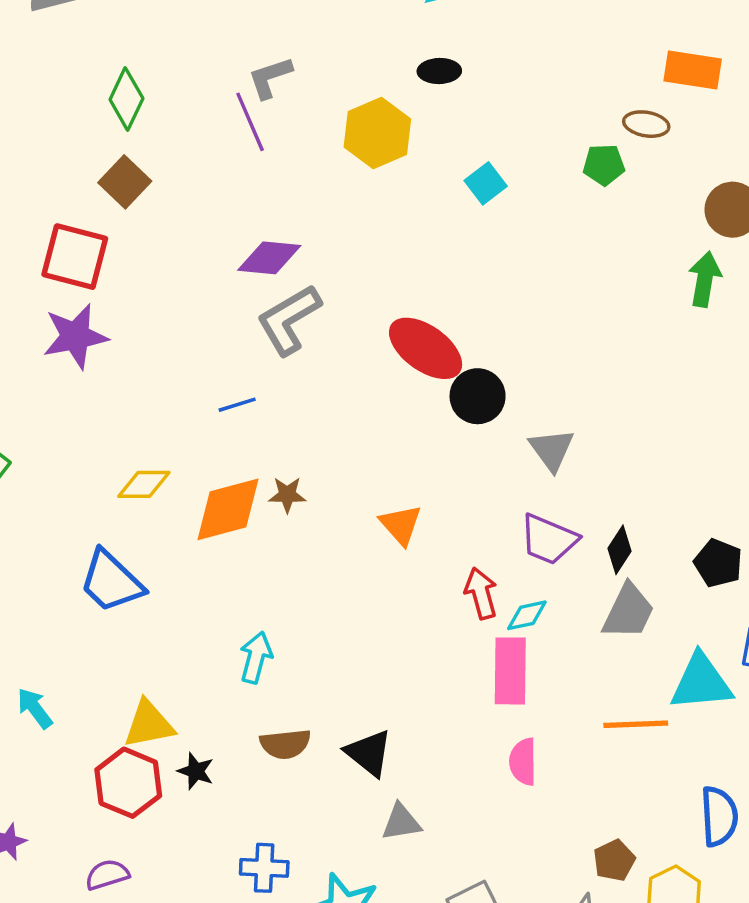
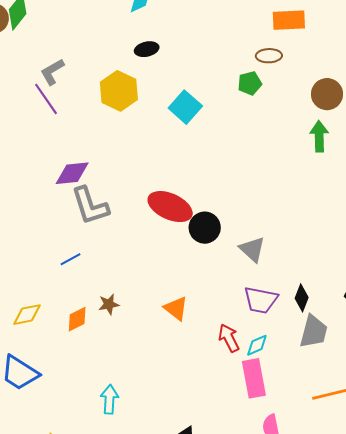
cyan square: (486, 183) -> (185, 107), size x1.4
gray L-shape: (289, 320) -> (90, 206), turned -66
orange diamond: (228, 509) -> (77, 319), size x0.6

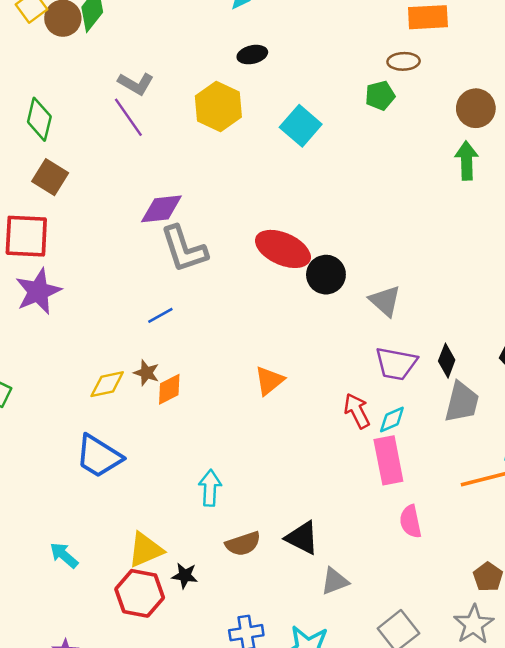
gray L-shape: (52, 72) -> (136, 84), turned -120
brown star: (109, 304) -> (146, 373), moved, turned 30
orange triangle: (176, 308) -> (269, 381), moved, turned 44

